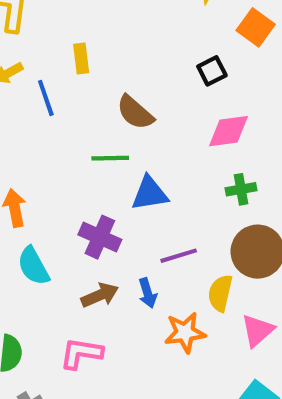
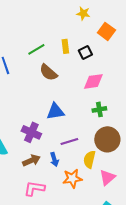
yellow rectangle: (81, 58) -> (65, 46), moved
green line: (110, 158) -> (36, 49), moved, turned -30
pink L-shape: (81, 353) -> (34, 188), moved

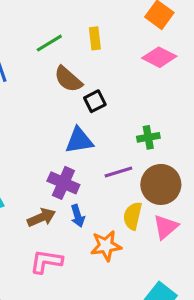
black square: (85, 52) -> (95, 101), moved
pink diamond: (93, 81) -> (159, 57), moved, turned 35
purple cross: (31, 132) -> (63, 183), moved
purple line: (69, 141) -> (118, 172), moved
pink triangle: (107, 177) -> (166, 227), moved

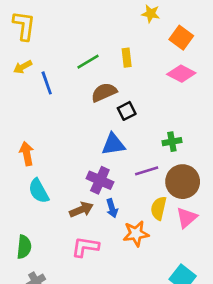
brown semicircle: (68, 79) -> (104, 92), turned 115

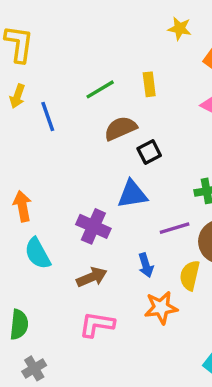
yellow arrow: (23, 67) -> (17, 96), turned -42
purple cross: (100, 180) -> (93, 226), moved
blue arrow: (112, 208) -> (146, 265), moved

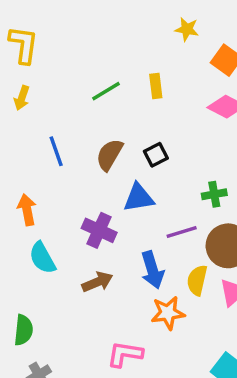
blue line: (48, 116) -> (56, 151), moved
brown semicircle: (120, 128) -> (109, 155), moved, turned -36
blue arrow: (146, 265) -> (152, 270), size x1.5
pink L-shape: (97, 324) -> (125, 354), moved

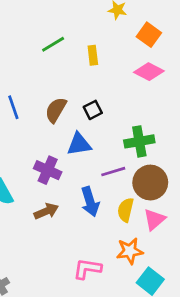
green line: (106, 91) -> (53, 44), moved
green cross: (214, 194) -> (139, 141), size x1.5
orange star: (168, 313) -> (130, 251), moved
pink L-shape: (125, 354) -> (87, 269), moved

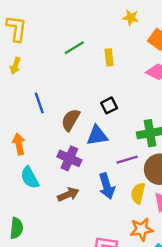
brown semicircle: (56, 110) -> (71, 120), moved

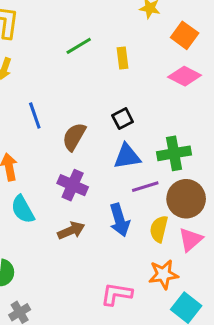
blue triangle: (97, 136) -> (127, 156), moved

